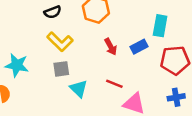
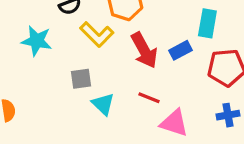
yellow L-shape: (60, 42) -> (97, 34), moved
red arrow: (111, 47) -> (144, 50), size x1.6
cyan star: (17, 65) -> (37, 41), moved

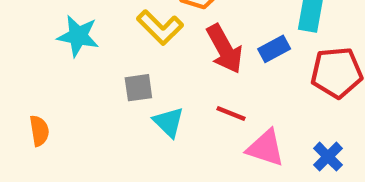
blue cross: (228, 115) -> (328, 157), moved, turned -35

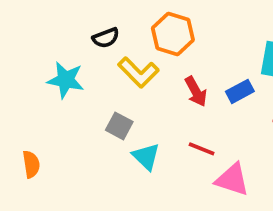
red arrow: (225, 49) -> (196, 91), size x0.7
gray square: (138, 88) -> (119, 126), turned 36

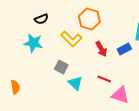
black semicircle: (106, 38) -> (41, 19), moved

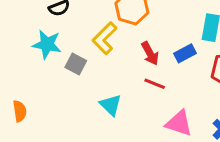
yellow L-shape: (71, 39) -> (105, 38), turned 90
gray square: (61, 67) -> (76, 64), moved
red line: (104, 79) -> (155, 84), moved

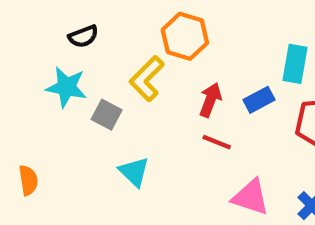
red arrow: (150, 53) -> (210, 100), turned -130
cyan triangle: (111, 105) -> (134, 172), moved

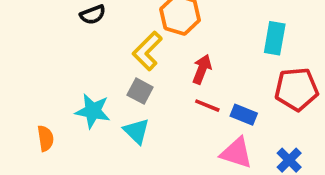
cyan star: (66, 87) -> (93, 111), moved
blue rectangle: (259, 100) -> (244, 115), moved, turned 50
gray square: (107, 115) -> (140, 91), moved

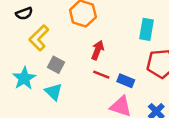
yellow L-shape: (147, 51) -> (39, 38), moved
cyan star: (93, 111) -> (24, 78), turned 30

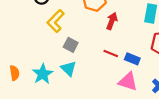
red arrow: (98, 50) -> (112, 21), moved
cyan star: (24, 78) -> (43, 74), moved

